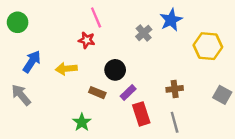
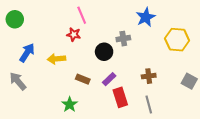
gray cross: (144, 33) -> (123, 39), moved, turned 32
black circle: (115, 70) -> (104, 52), moved

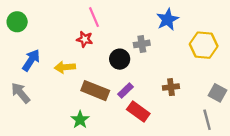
brown rectangle: (83, 79) -> (95, 91), size x1.6
red rectangle: (120, 97) -> (138, 112), turned -36
gray line: (149, 104) -> (207, 120), moved

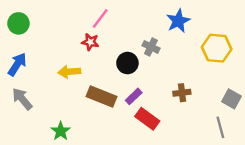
pink line: (94, 17) -> (100, 18), turned 60
gray cross: (142, 44) -> (151, 47), turned 35
blue arrow: (31, 60) -> (17, 64), moved
green star: (80, 120) -> (61, 131), moved

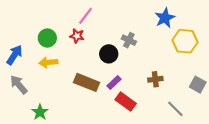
blue star: (178, 21) -> (165, 18), moved
green circle: (18, 23) -> (47, 38), moved
yellow arrow: (69, 72) -> (48, 62), moved
gray line: (220, 127) -> (175, 109), moved, turned -30
green star: (61, 131) -> (40, 112), moved

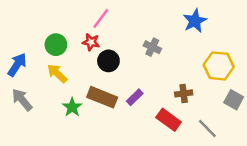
yellow hexagon: (185, 41) -> (219, 66), moved
black circle: (109, 54) -> (108, 61), moved
yellow arrow: (48, 62) -> (57, 73), turned 48
red rectangle: (126, 102) -> (169, 120), moved
green star: (40, 112) -> (72, 107), moved

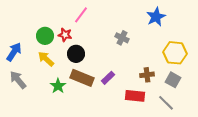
red star: (91, 42) -> (65, 35), moved
black circle: (108, 61) -> (76, 54), moved
gray square: (234, 100) -> (173, 80), moved
red rectangle: (169, 120) -> (135, 96), turned -30

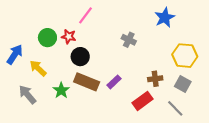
yellow arrow: (46, 59) -> (38, 68), moved
gray arrow: (18, 80) -> (27, 95), moved
red rectangle: (135, 96) -> (143, 101), turned -42

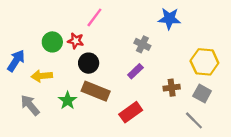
blue star: (165, 18) -> (169, 19), moved, turned 30
yellow arrow: (38, 68) -> (42, 76), turned -48
purple rectangle: (114, 82) -> (135, 71), moved
red rectangle: (143, 101) -> (131, 112), moved

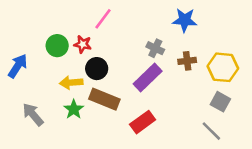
purple rectangle: (135, 71) -> (148, 77), size x1.6
yellow arrow: (42, 76) -> (71, 83), moved
brown cross: (172, 88) -> (187, 61), moved

